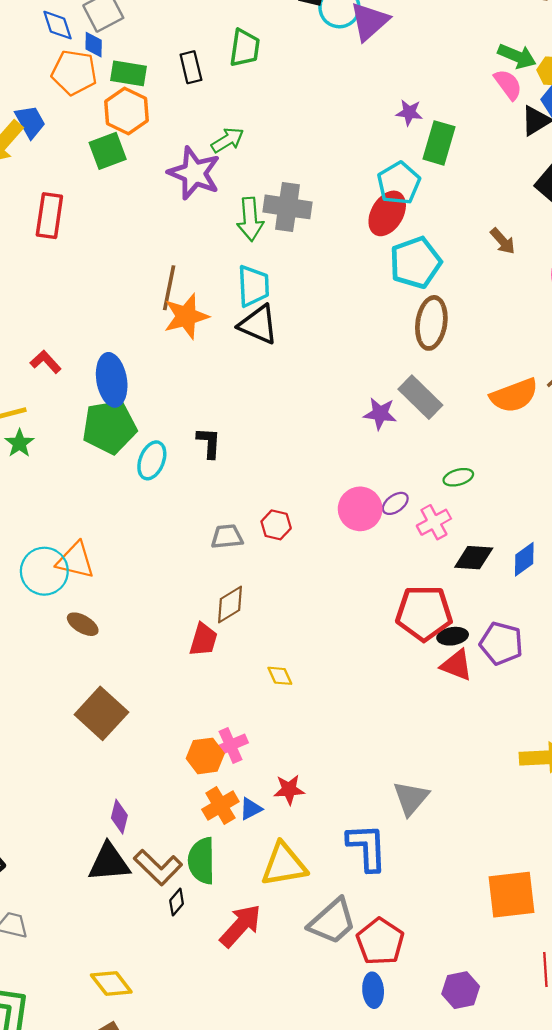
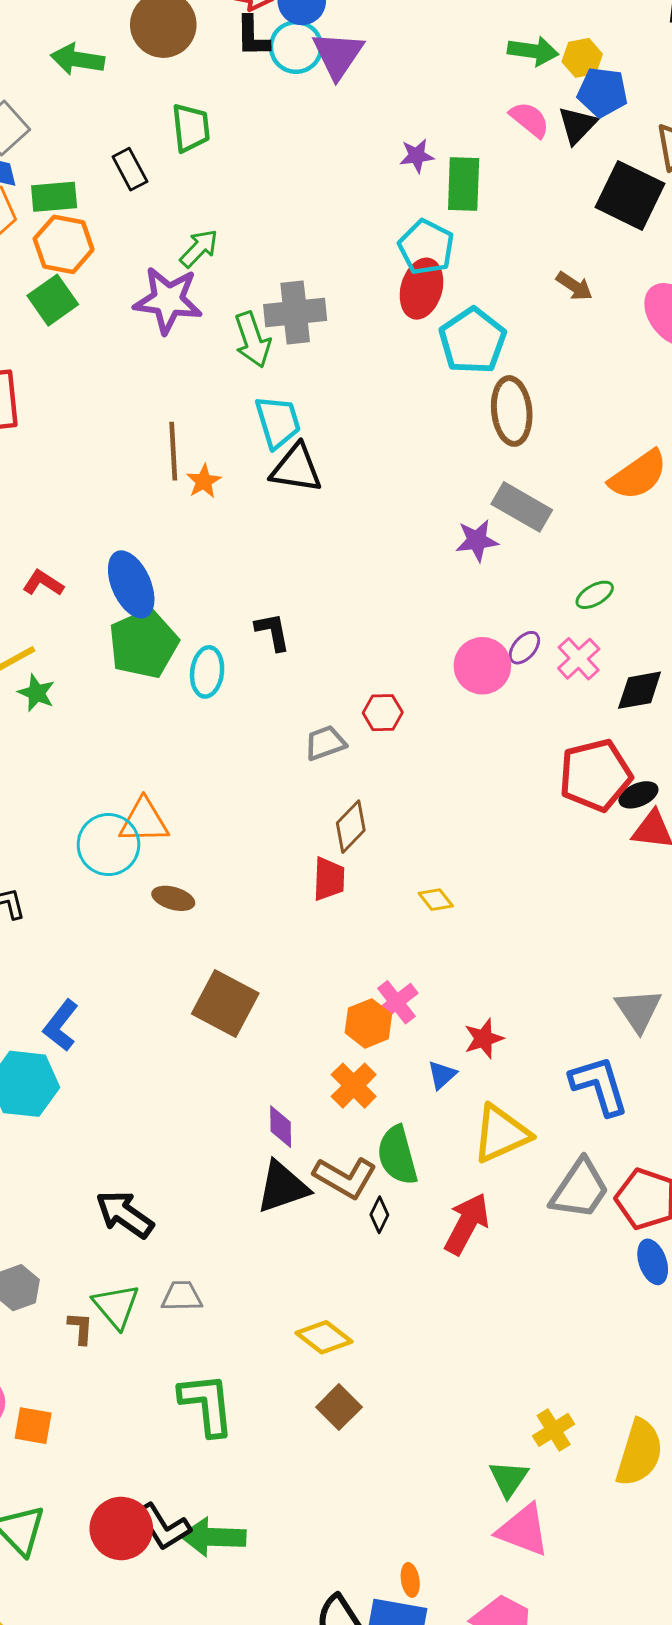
pink semicircle: (508, 84) -> (530, 120), moved
orange star: (186, 316) -> (204, 481), size x0.6
orange cross: (220, 805) -> (354, 1086), moved

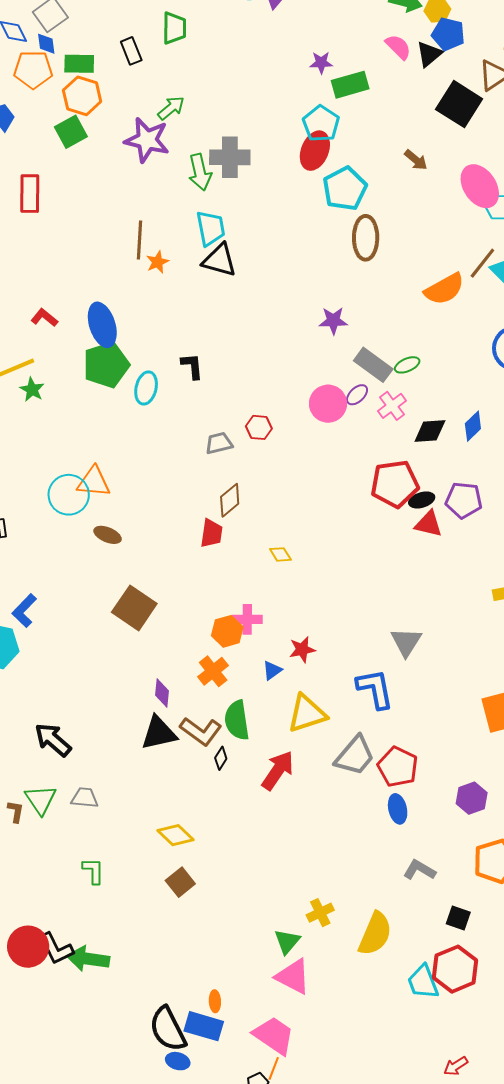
green rectangle: (464, 184) -> (350, 85), turned 66
gray rectangle: (522, 507) -> (373, 365), moved
pink cross: (396, 1002) -> (247, 619), turned 32
green L-shape: (207, 1404) -> (93, 871), size x0.6

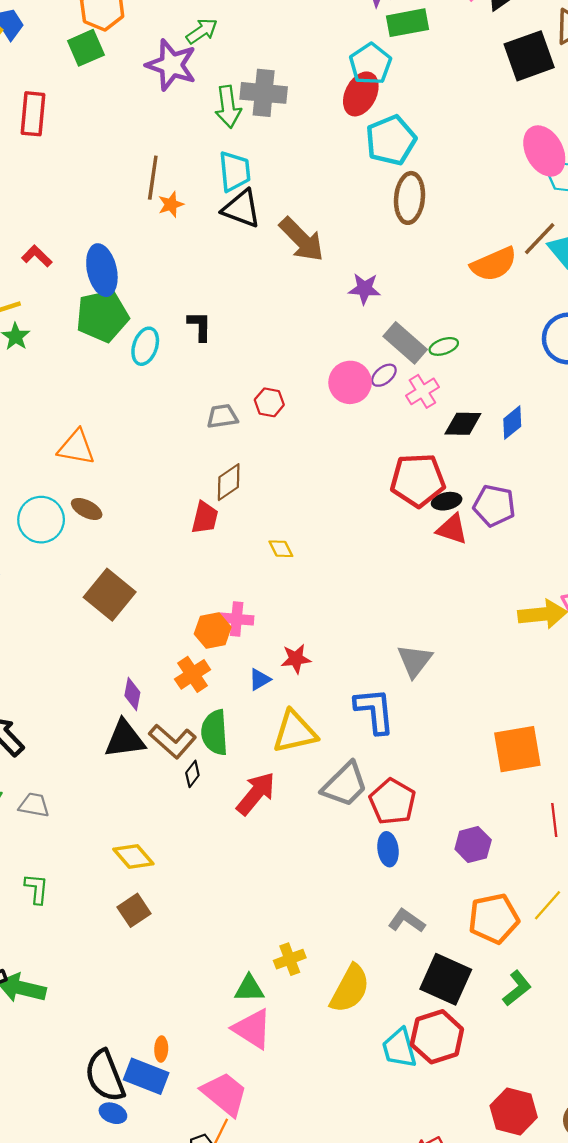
black square: (459, 104) -> (529, 56), turned 33
brown arrow: (416, 160) -> (302, 239), moved, size x1.8
cyan circle: (69, 495) -> (41, 520), moved
black square: (458, 918) -> (446, 979), size x1.8
green triangle: (287, 941) -> (249, 989), turned 44

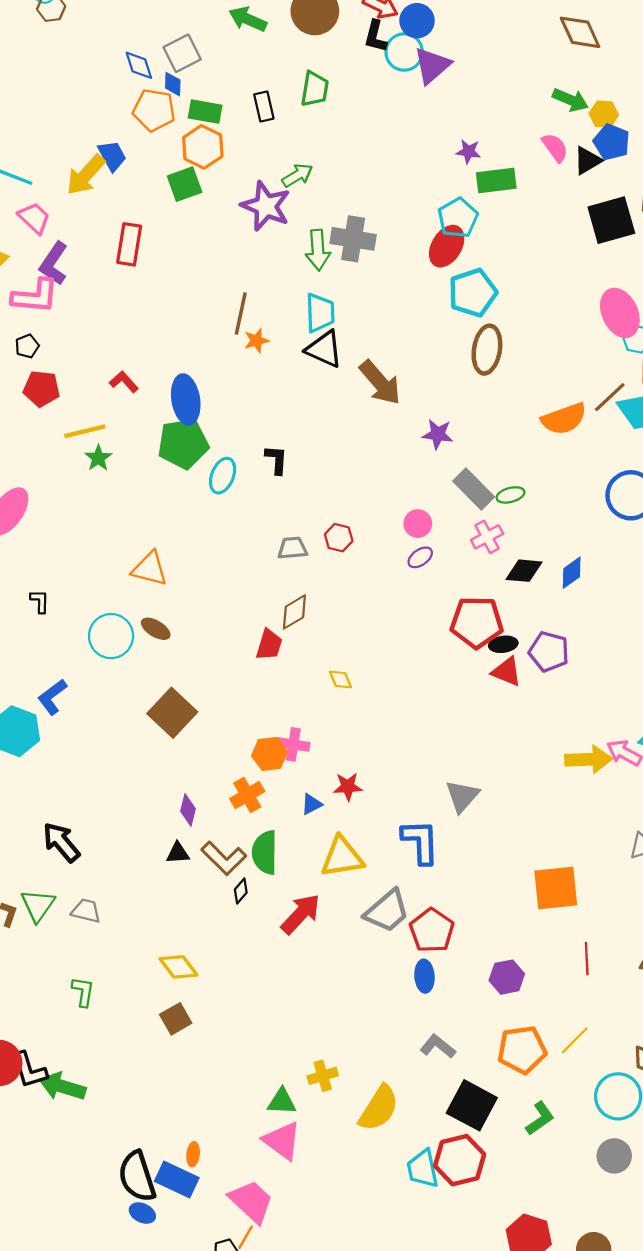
purple ellipse: (384, 375) -> (420, 557), moved
pink circle: (350, 382) -> (418, 524), size x0.7
black triangle: (125, 739) -> (178, 853), size x0.6

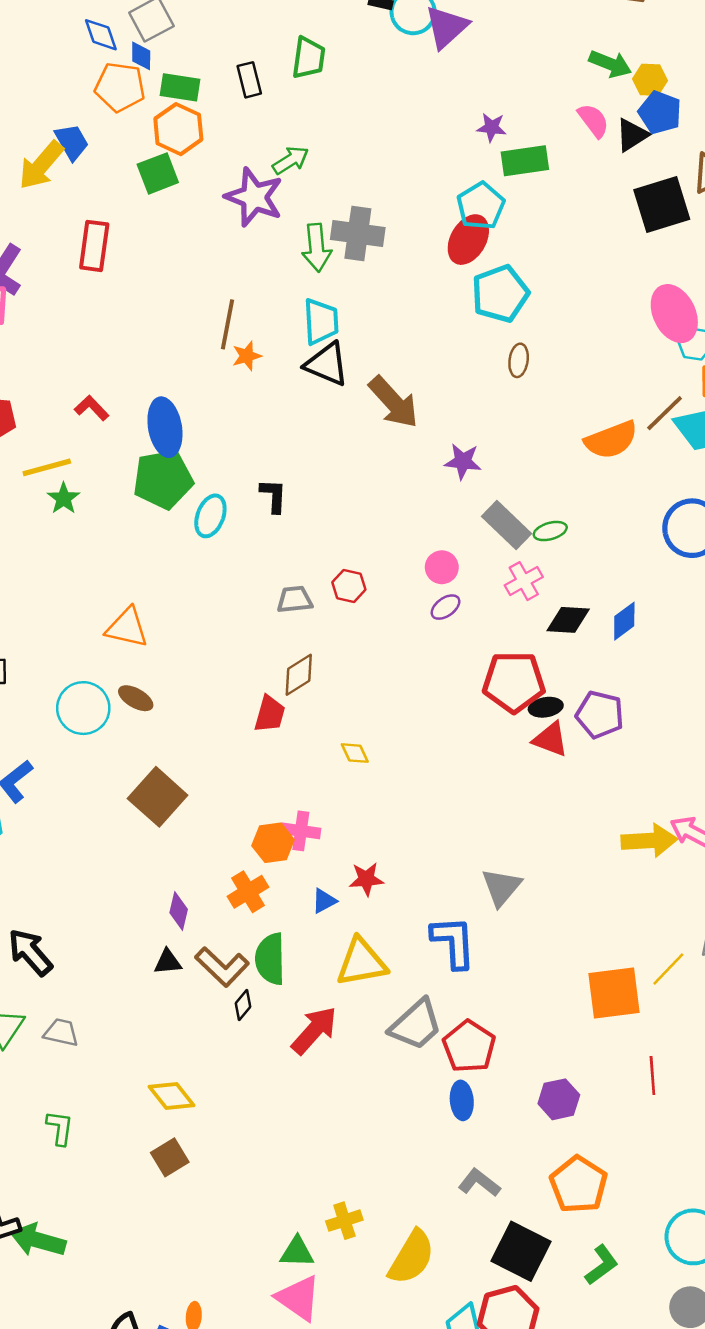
brown ellipse: (487, 350) -> (519, 360), size x0.6
yellow line: (575, 1040) -> (668, 969), moved
orange pentagon: (522, 1050) -> (579, 1185), turned -30

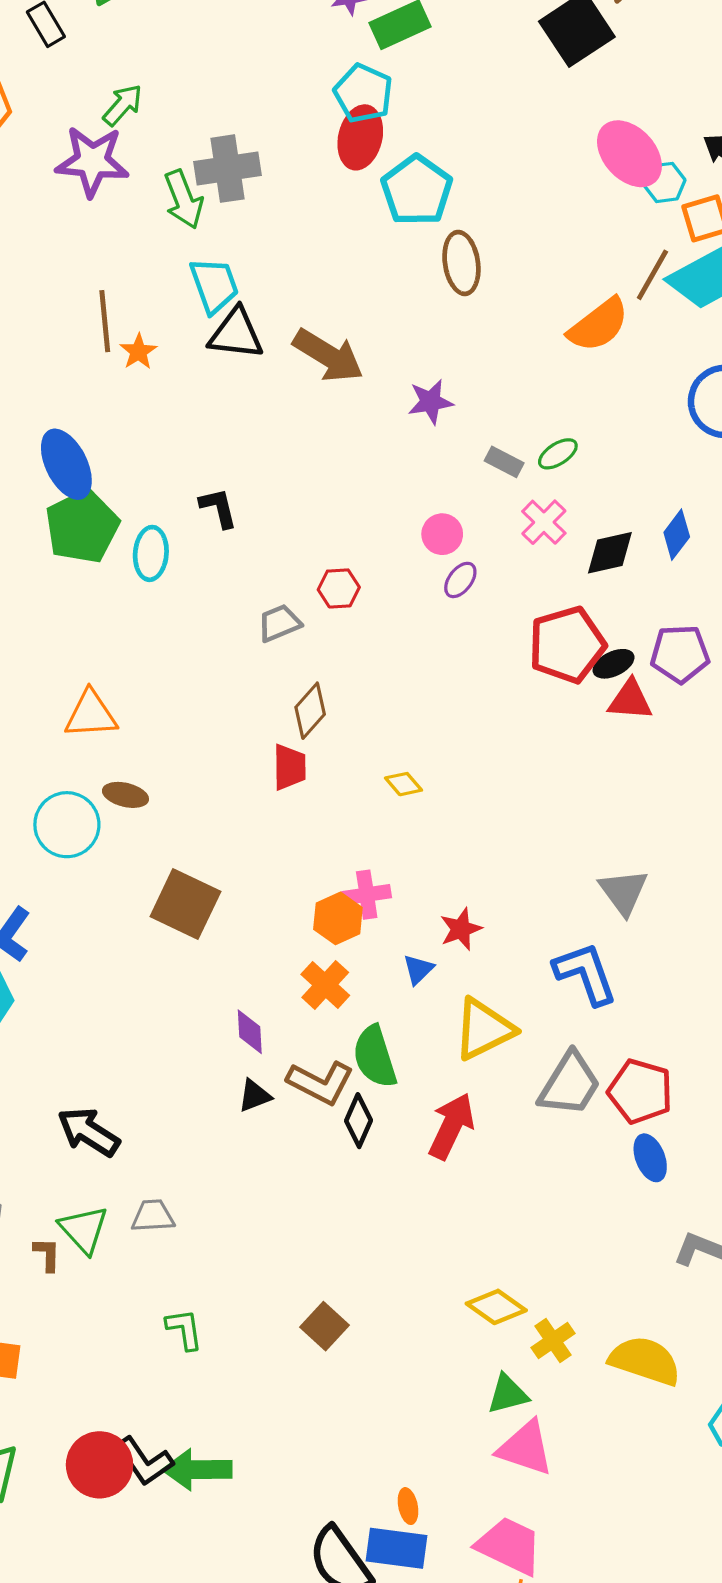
brown ellipse: (519, 360) -> (461, 263), size x1.5
gray rectangle: (507, 525) -> (504, 462), size x0.6
black diamond: (243, 1005) -> (358, 1121), size x1.4
yellow diamond: (172, 1096) -> (496, 1307), moved
yellow semicircle: (411, 1257) -> (645, 1361), turned -86

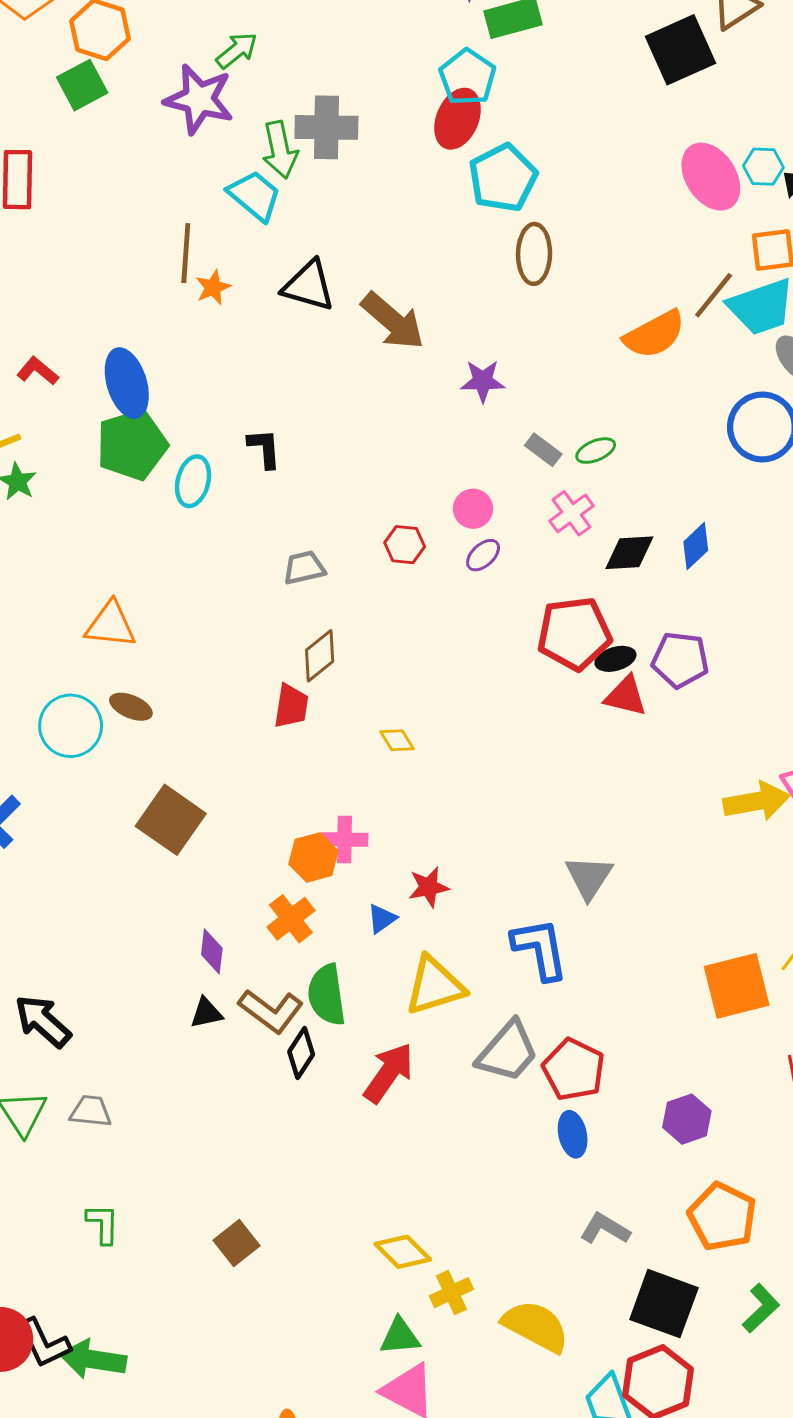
cyan hexagon: (664, 182) -> (763, 167), moved
cyan trapezoid: (214, 285) -> (255, 196), moved, turned -40
red hexagon: (339, 588) -> (405, 545), moved

